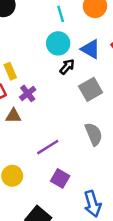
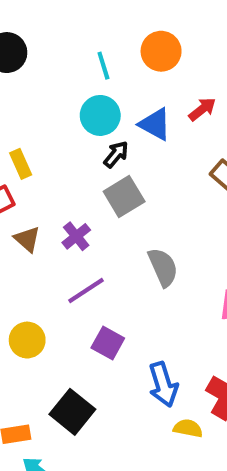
gray square: (91, 89) -> (124, 196), moved
purple cross: (28, 93) -> (76, 236), moved
brown triangle: (13, 116) -> (27, 239), turned 42

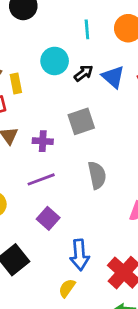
cyan circle: (100, 115) -> (55, 61), moved
black arrow: (116, 154) -> (84, 73), moved
purple cross: (76, 236) -> (43, 141), turned 30
yellow semicircle: (188, 428) -> (67, 288), moved, turned -78

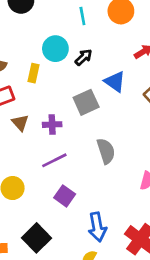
blue triangle: (113, 77) -> (115, 82), moved
yellow rectangle: (16, 84) -> (33, 73), moved, turned 30

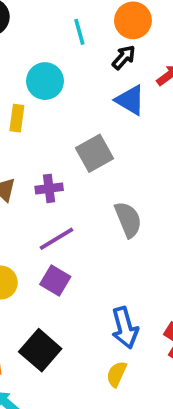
black arrow: (84, 57) -> (124, 57), moved
blue triangle: (115, 82) -> (130, 100), moved
purple square: (65, 196) -> (55, 280), moved

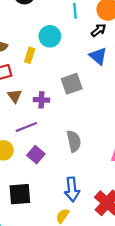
gray semicircle: (128, 220) -> (74, 141), moved
purple line: (56, 239) -> (26, 127), moved
black square: (40, 350) -> (20, 194), turned 35

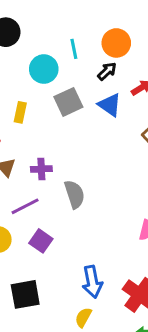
cyan circle: (50, 36) -> (44, 69), moved
gray square: (72, 84) -> (68, 102), moved
gray semicircle: (74, 141) -> (75, 194), moved

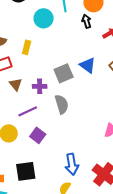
black arrow: (107, 71) -> (87, 21), turned -64
gray square: (68, 102) -> (64, 73), moved
blue triangle: (110, 105) -> (88, 65), moved

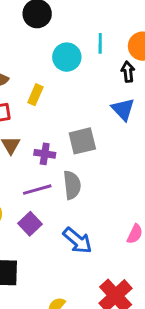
blue triangle: (88, 65) -> (123, 109), moved
purple line: (28, 111) -> (37, 190), moved
blue arrow: (72, 164) -> (77, 241), moved, turned -50

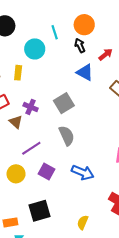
yellow rectangle: (35, 95) -> (18, 73), moved
purple cross: (45, 154) -> (31, 107), moved, turned 32
purple line: (37, 190) -> (31, 148), moved

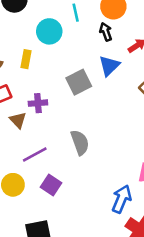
blue triangle: (85, 72) -> (109, 66), turned 42
gray square: (64, 103) -> (79, 82), moved
purple cross: (31, 107) -> (38, 103), turned -32
blue arrow: (83, 173) -> (122, 199), moved, turned -95

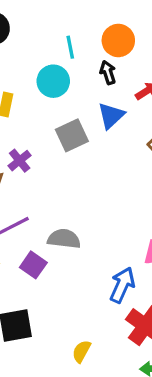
cyan circle: (49, 31) -> (53, 81), moved
purple cross: (38, 103) -> (20, 161), turned -36
gray semicircle: (80, 142) -> (64, 239), moved, turned -65

